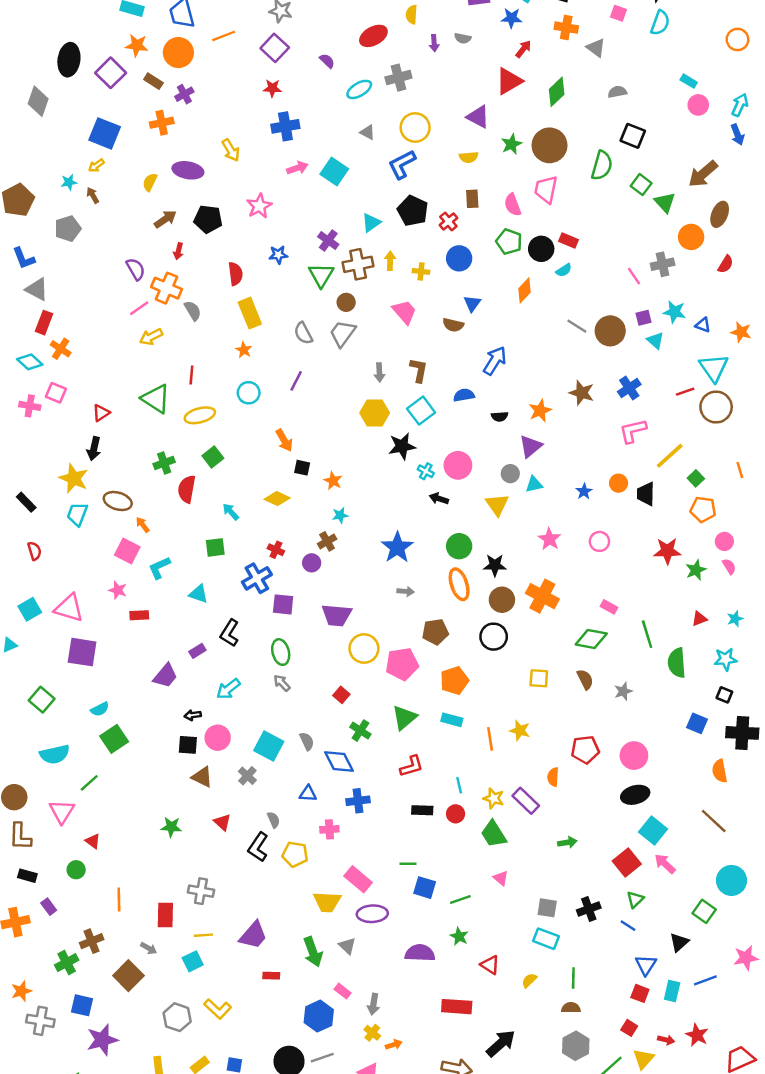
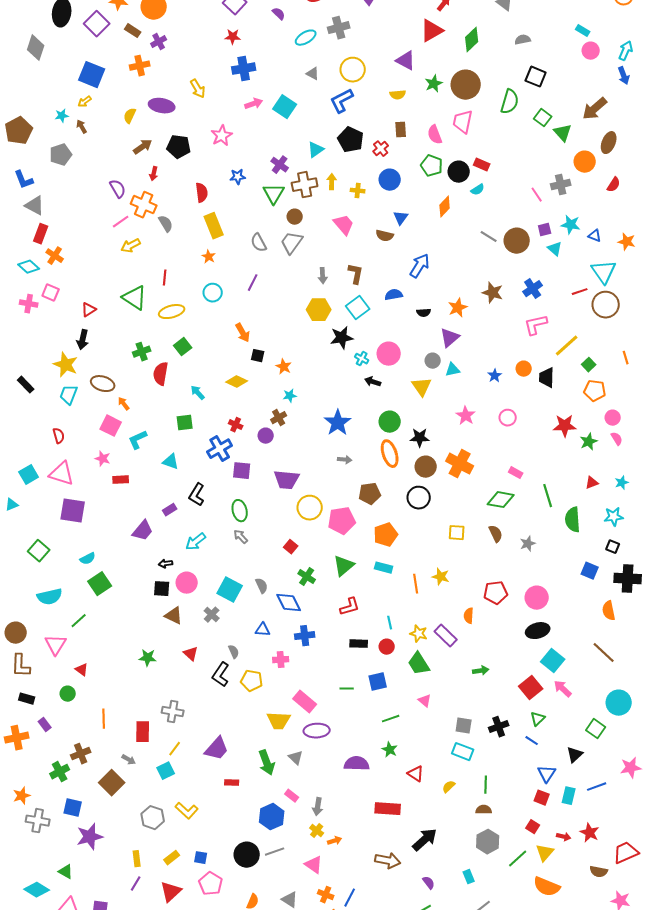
red semicircle: (34, 551) -> (59, 436), moved
blue square: (425, 888) -> (378, 682), moved, turned -30
yellow line: (203, 935) -> (175, 749), turned -49

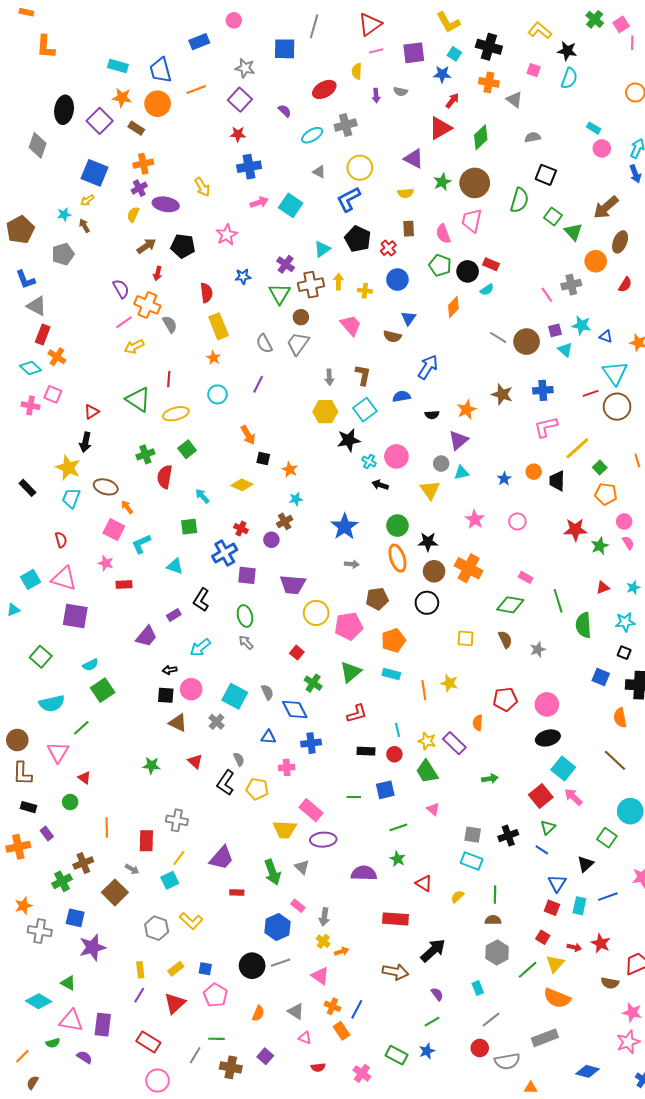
purple cross: (159, 42) -> (139, 188), moved
blue cross: (533, 289) -> (543, 390), turned 30

